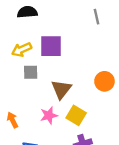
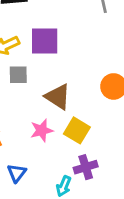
brown triangle: (61, 89) -> (58, 97), turned -35

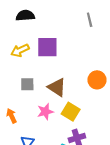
gray square: (18, 75) -> (27, 84), moved

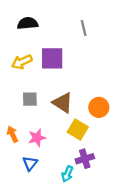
gray line: (90, 20) -> (84, 28), moved
orange circle: (97, 80) -> (99, 107), moved
pink star: (45, 112) -> (37, 138), moved

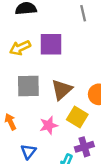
gray square: (30, 99) -> (28, 86), size x1.5
brown triangle: (63, 103) -> (62, 90), turned 45
pink star: (37, 138) -> (49, 125), moved

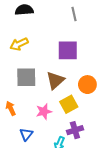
purple square: (51, 44) -> (68, 50), moved
yellow square: (77, 117) -> (69, 104), turned 30

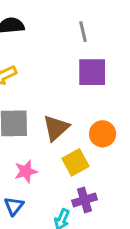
purple square: (68, 50) -> (92, 72), moved
pink star: (44, 111) -> (26, 171), moved

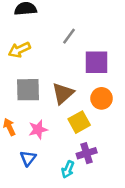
gray line: (83, 32) -> (69, 36), moved, turned 49
purple square: (92, 72) -> (97, 62), moved

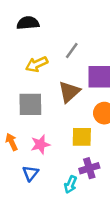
yellow arrow: (19, 50) -> (37, 64), moved
brown triangle: (63, 93) -> (69, 92), moved
yellow square: (79, 122) -> (82, 137), turned 30

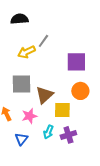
gray line: (72, 50) -> (43, 41), moved
brown triangle: (69, 92) -> (44, 95), moved
cyan arrow: (70, 184) -> (48, 132), moved

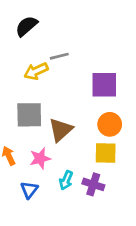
black semicircle: (19, 19) -> (26, 26), turned -36
gray line: (43, 41) -> (59, 56), turned 40
yellow square: (62, 110) -> (106, 153), moved
purple cross: (68, 135) -> (93, 184), turned 35

